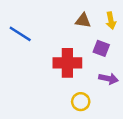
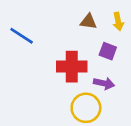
purple arrow: (109, 79) -> (104, 83), moved
yellow circle: (81, 102) -> (86, 108), size x1.5

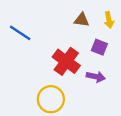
red cross: (72, 67) -> (66, 61), turned 36
yellow circle: (86, 108) -> (51, 99), moved

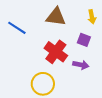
brown triangle: (82, 20) -> (56, 17), moved, size x1.5

